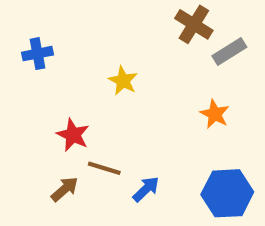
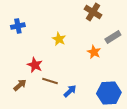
gray rectangle: (229, 51) -> (113, 37), moved
orange star: (215, 114) -> (94, 52), moved
brown arrow: (65, 189) -> (20, 85), moved

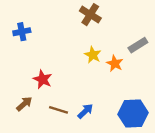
brown cross: (93, 12) -> (90, 15), moved
yellow star: (59, 39) -> (93, 55), moved
brown line: (50, 81) -> (58, 110), moved

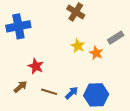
blue cross: (22, 32) -> (18, 26), size x1.6
blue hexagon: (133, 114) -> (96, 95), moved

